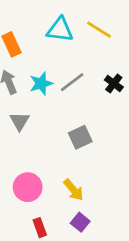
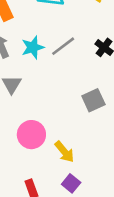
gray square: (80, 137) -> (93, 100), moved
pink circle: (28, 187) -> (31, 135), moved

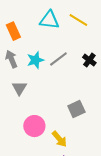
gray square: (93, 100) -> (76, 109), moved

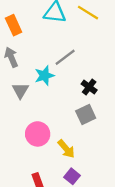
cyan star: (35, 60) -> (44, 76), moved
black cross: (89, 60) -> (89, 87), moved

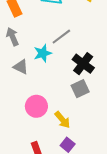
black cross: (89, 87) -> (83, 64), size x1.5
gray triangle: (20, 90) -> (21, 67), turned -35

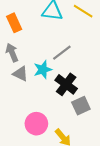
black cross: (83, 64) -> (66, 84), moved
gray triangle: (21, 67) -> (20, 74), moved

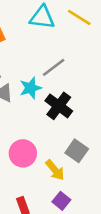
gray square: (81, 106) -> (77, 151), moved, turned -30

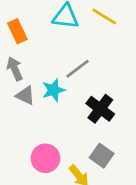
black cross: (59, 106) -> (100, 109), moved

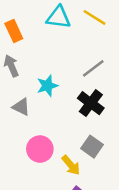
gray line: (78, 69) -> (93, 68), moved
gray triangle: (25, 95) -> (21, 107), moved

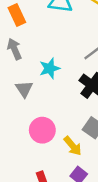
gray triangle: (21, 107) -> (24, 89), turned 30

